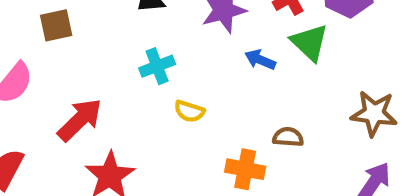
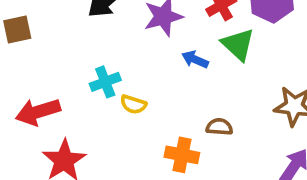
cyan cross: (157, 66) -> (105, 82), moved
red arrow: (80, 120) -> (38, 112), turned -153

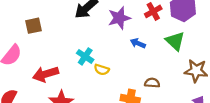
green triangle: (238, 45) -> (175, 41), moved
cyan cross: (105, 82) -> (85, 56), turned -35

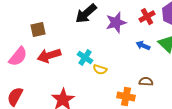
blue arrow: (138, 43) -> (143, 46), moved
red arrow: (46, 74) -> (49, 56), moved

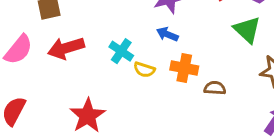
blue arrow: (143, 46) -> (167, 34), moved
orange cross: (126, 97) -> (184, 68), moved

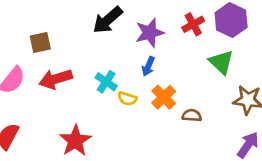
blue arrow: (167, 34) -> (148, 66), turned -90
orange cross: (184, 68) -> (164, 97), turned 35

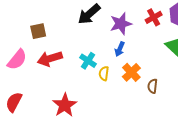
yellow semicircle: (127, 99) -> (104, 73), turned 80
brown semicircle: (192, 115) -> (153, 86), turned -88

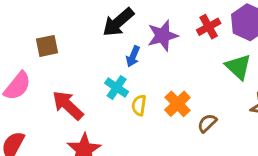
blue arrow: (120, 49) -> (133, 56), moved
red arrow: (50, 59) -> (68, 105), moved, turned 60
brown semicircle: (153, 86) -> (207, 123), turned 40

